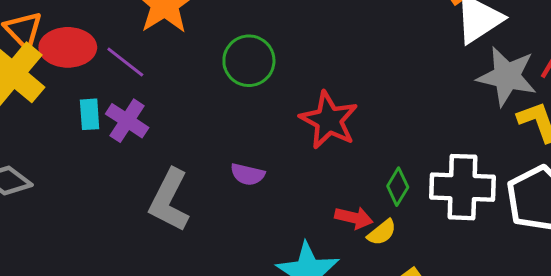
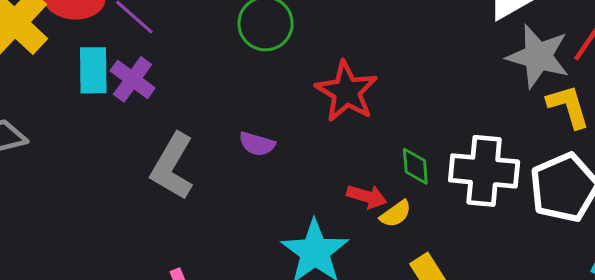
cyan rectangle: (90, 114) -> (93, 70), size x1.4
green diamond: (398, 187) -> (415, 166), turned -39

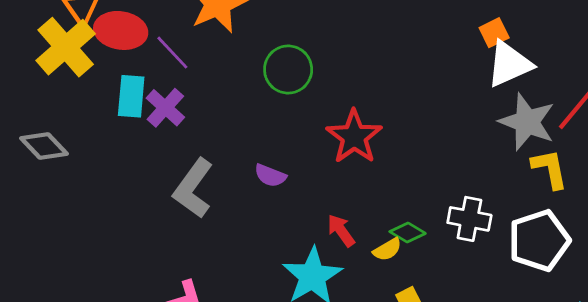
green diamond: (415, 166) -> (408, 232), moved, turned -60
white cross: (484, 171) -> (469, 219), size x0.7
red arrow: (367, 196) -> (341, 230), moved, turned -148

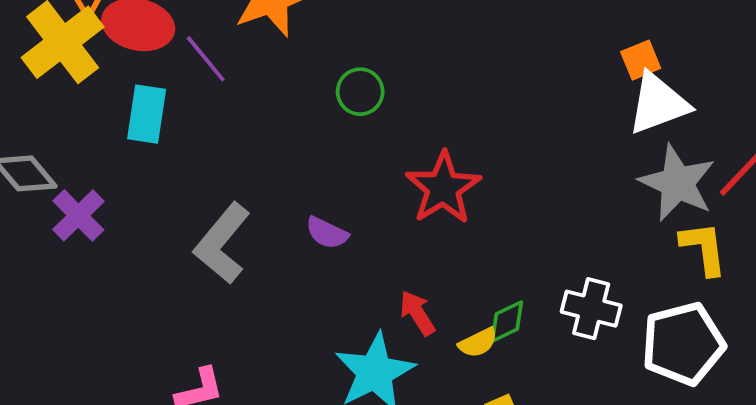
green circle: (288, 69) -> (360, 92), size x0.7
purple cross: (165, 108) -> (78, 215), moved
green diamond: (408, 232) -> (507, 321), turned -60

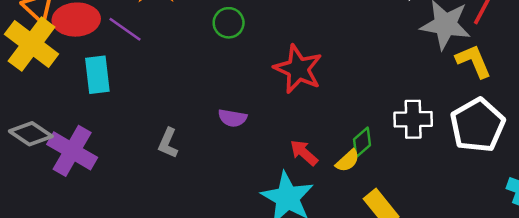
purple cross: (78, 215) -> (72, 151), size x1.4
gray L-shape: (222, 243) -> (168, 143), size x0.6

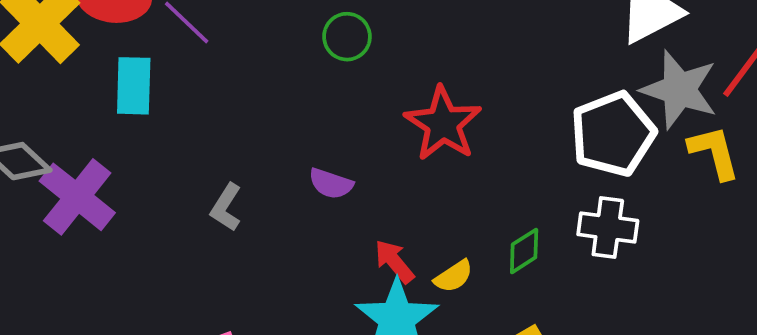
white pentagon: (478, 125) -> (613, 134), moved
red arrow: (304, 153) -> (394, 261), moved
yellow semicircle: (348, 161) -> (454, 276), moved

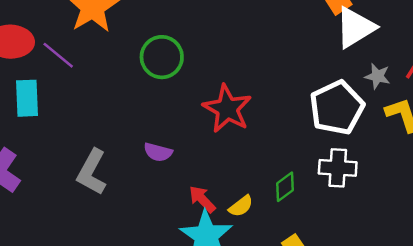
green circle: (347, 37) -> (162, 57), size x1.4
gray star: (679, 90) -> (377, 76), size x0.5
gray L-shape: (226, 207) -> (92, 172), size x1.5

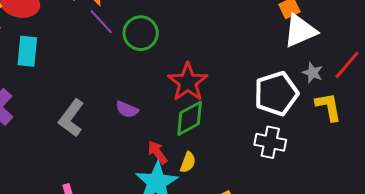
purple line: (58, 55) -> (101, 22), moved
green diamond: (285, 187) -> (190, 118), moved, size x1.5
yellow semicircle: (241, 206) -> (188, 162), turned -40

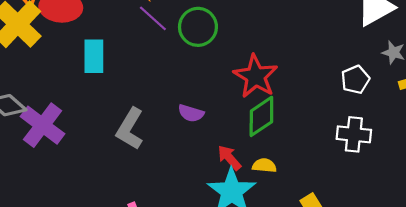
cyan rectangle: (27, 51) -> (94, 56), moved
white pentagon: (276, 94) -> (355, 80), size x0.6
yellow semicircle: (188, 162) -> (264, 166), turned -100

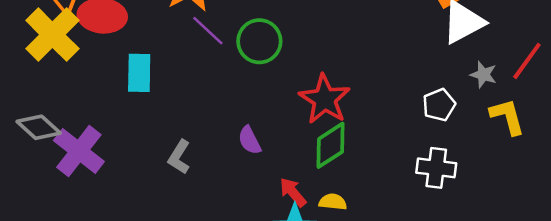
purple semicircle: (191, 113) -> (250, 140), turned 45
gray L-shape: (130, 129) -> (179, 157), size x0.7

